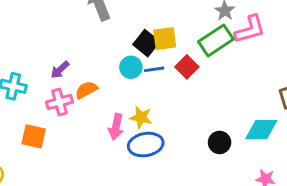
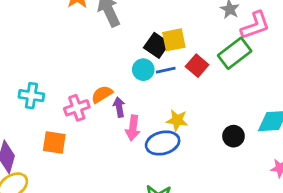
green rectangle: (216, 40) -> (235, 53), moved
purple arrow: (60, 70) -> (119, 107), moved, turned 126
yellow star: (141, 117) -> (177, 120), moved

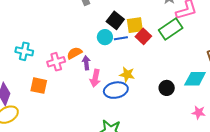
yellow square: (174, 40) -> (135, 25), moved

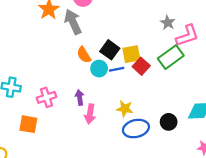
orange semicircle: (74, 53) -> (84, 55), moved, turned -91
blue ellipse: (116, 90) -> (136, 129), moved

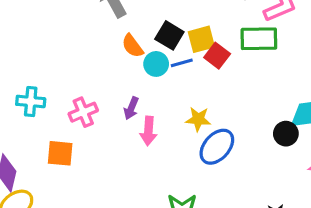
green rectangle: (171, 57) -> (259, 39), turned 40
purple arrow: (80, 97) -> (131, 108), turned -144
black circle: (169, 122) -> (286, 134), moved
blue ellipse: (136, 129) -> (217, 147), turned -30

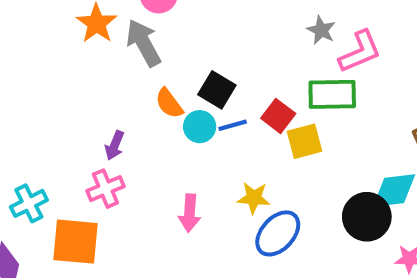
yellow square: (201, 39) -> (304, 141), moved
cyan cross: (31, 102) -> (29, 203), moved, turned -32
purple arrow: (131, 108) -> (115, 145), moved
black circle: (286, 134) -> (367, 217), size x1.5
orange square: (60, 153) -> (76, 242), size x1.4

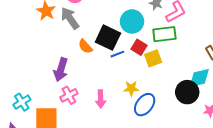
black square: (217, 90) -> (108, 38), size x1.4
cyan circle: (200, 127) -> (132, 21), moved, size x1.5
purple arrow: (115, 145) -> (61, 70), size x1.6
pink cross: (105, 189) -> (69, 95), moved

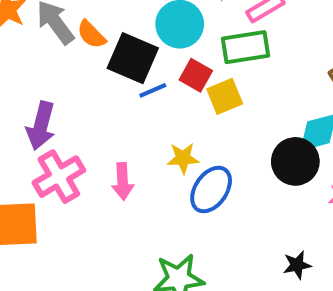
orange semicircle: (85, 46) -> (91, 34), moved
pink cross: (69, 95) -> (59, 177), size x1.4

